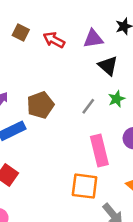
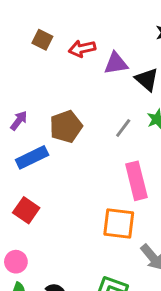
purple triangle: (93, 39) -> (116, 63), moved
red arrow: (54, 40) -> (82, 49), turned -40

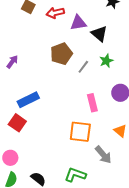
brown pentagon: (66, 126) -> (61, 54), moved
blue rectangle: (32, 157) -> (28, 100), moved
pink rectangle: (136, 181) -> (92, 103), size x0.7

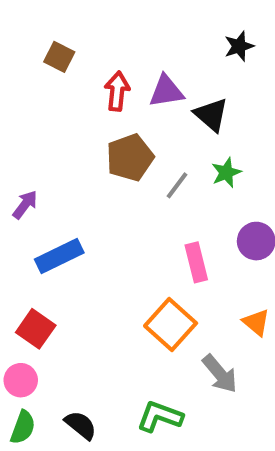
red arrow: (55, 13) -> (117, 91), moved, turned 108
purple arrow: (12, 62) -> (25, 205), moved
red square: (17, 123) -> (36, 329), moved
orange square: (80, 132) -> (171, 325), turned 35

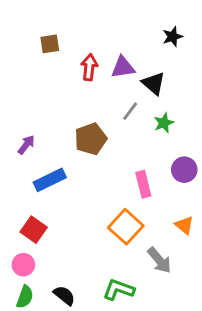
brown square: (59, 57) -> (50, 44), turned -36
brown pentagon: (130, 158) -> (91, 139), moved
gray line: (177, 185) -> (130, 111), moved

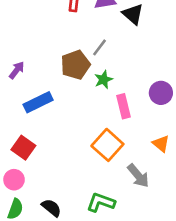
gray line: (130, 111) -> (99, 47), moved
green star: (164, 123) -> (103, 80), moved

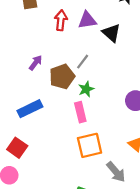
purple arrow: (17, 70) -> (36, 63), moved
pink rectangle: (124, 106) -> (80, 112), moved
orange square: (107, 145) -> (90, 145), turned 35

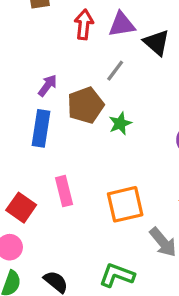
gray line: (83, 62) -> (115, 71), moved
blue rectangle: (30, 109) -> (41, 128), moved, turned -55
pink rectangle: (80, 112) -> (64, 191), moved

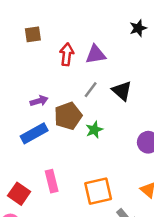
black triangle: (156, 43) -> (122, 91), moved
purple arrow: (48, 85) -> (39, 101), turned 36
blue rectangle: (41, 128) -> (34, 133), turned 52

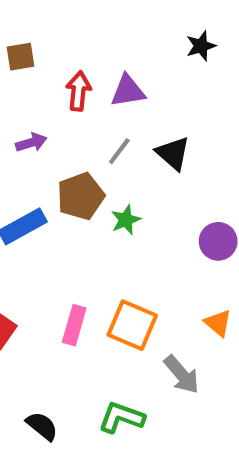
purple arrow: (39, 101) -> (31, 143), moved
pink rectangle: (52, 181) -> (74, 325), moved, turned 30
orange square: (98, 191) -> (132, 325), turned 36

